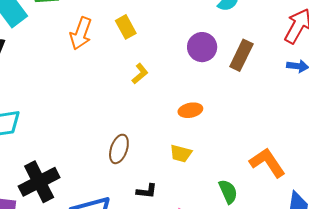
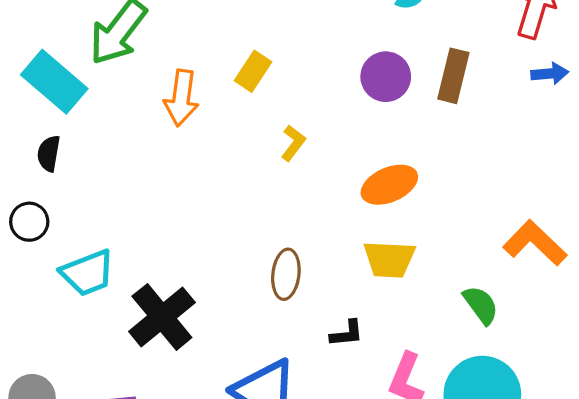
yellow rectangle: (126, 27) -> (253, 71), turned 75
orange ellipse: (190, 110) -> (389, 185), size x1.4
yellow trapezoid: (181, 153) -> (389, 259), size x1.4
black cross: (39, 182) -> (162, 317), moved

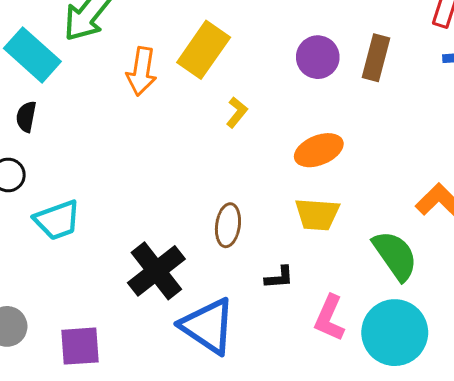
yellow rectangle: (253, 71) -> (204, 50), size x1.6
green semicircle: (481, 305) -> (395, 255), size x1.5
black cross: (162, 317) -> (156, 271), moved

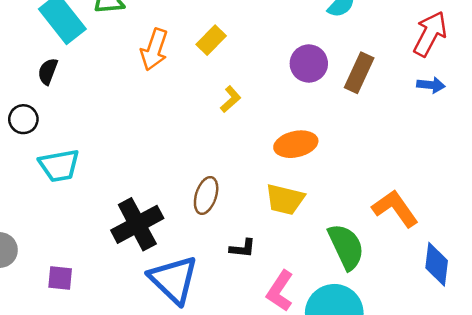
yellow rectangle: (204, 50) -> (211, 40), size x0.6
purple square: (80, 346) -> (60, 278), size x0.7

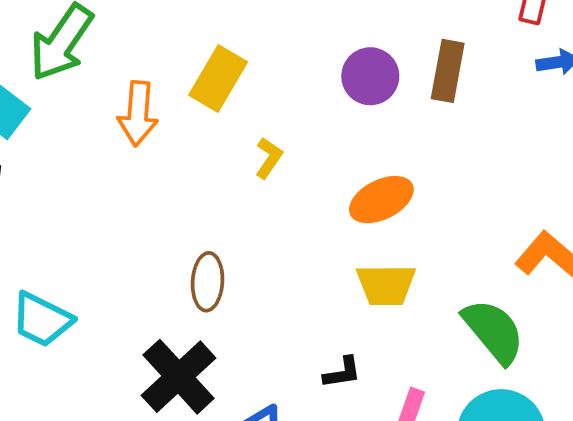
yellow rectangle: (211, 40) -> (218, 79), size x1.4
cyan trapezoid: (59, 166) -> (42, 320), turned 51
brown ellipse: (206, 195) -> (208, 282), moved

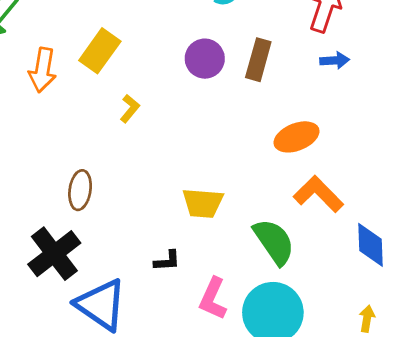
orange ellipse: (381, 200) -> (297, 137), moved

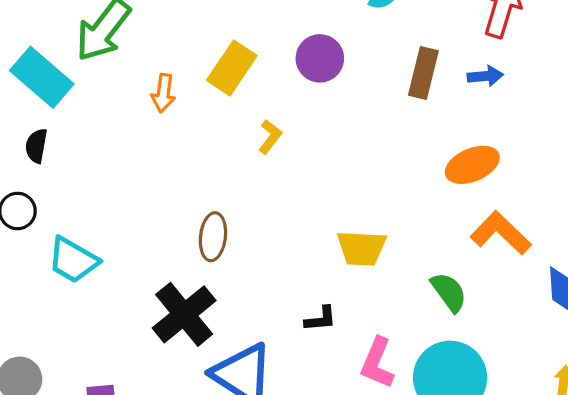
purple circle: (205, 59) -> (320, 58), moved
blue arrow: (335, 60) -> (485, 76), moved
orange arrow: (43, 70) -> (163, 93), size x0.7
green semicircle: (274, 242) -> (449, 292), size x0.7

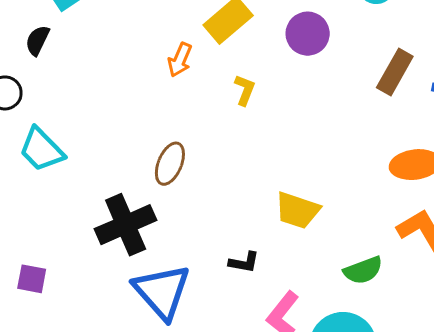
orange arrow: (163, 93) -> (180, 60), moved
yellow L-shape: (270, 137) -> (245, 90), turned -32
green semicircle: (449, 292) -> (363, 270), turned 90

